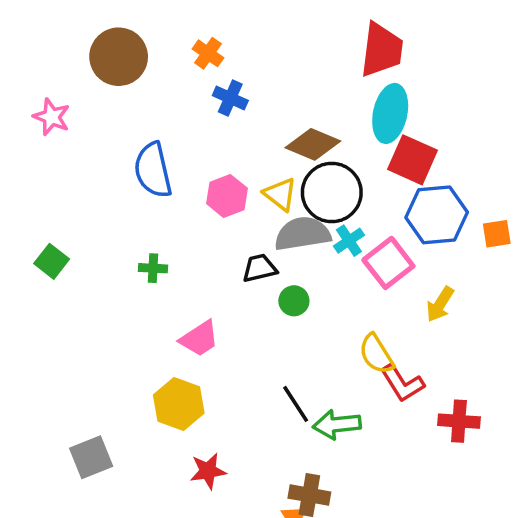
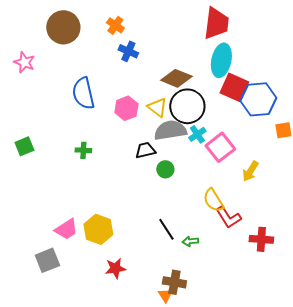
blue hexagon: (437, 215) -> (258, 99), moved
green square: (52, 261) -> (24, 146), turned 30
pink trapezoid: (199, 339) -> (66, 229), moved
green arrow: (337, 425) -> (190, 241), size x0.6

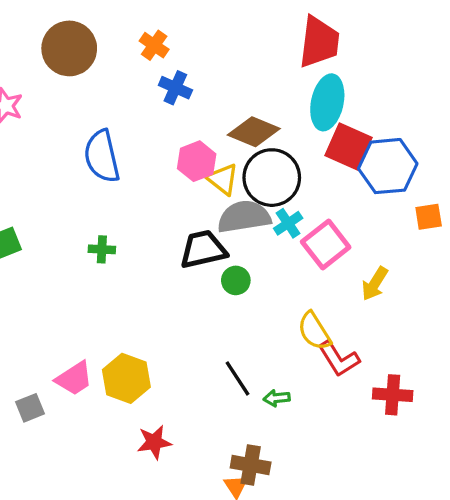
pink hexagon: (126, 108) -> (197, 161), moved
black trapezoid: (145, 150) -> (203, 249), size x1.4
gray square: (47, 260) -> (30, 408), moved, size x0.7

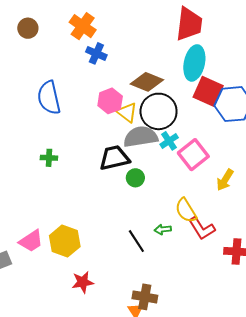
orange cross: (154, 45) -> (83, 26), size x1.4
brown circle: (69, 48) -> (28, 28), size x0.6
green arrow: (277, 398) -> (163, 229), moved

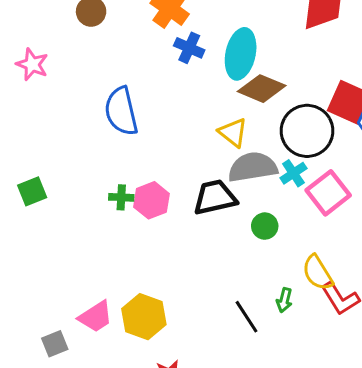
cyan ellipse: (194, 63) -> (241, 54), moved
pink hexagon: (110, 101) -> (151, 200), moved
black circle: (159, 111) -> (307, 131), moved
green circle: (135, 178) -> (265, 226), moved
green arrow: (163, 229) -> (284, 300), turned -70

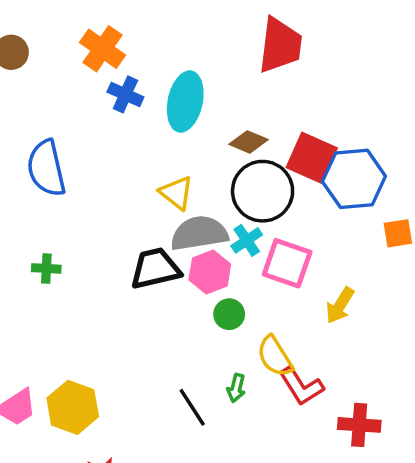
brown diamond: (262, 89) -> (248, 142), moved, size x0.7
pink square: (328, 193) -> (287, 263), turned -33
pink hexagon: (151, 200) -> (210, 272), moved
green circle: (265, 226) -> (229, 314), moved

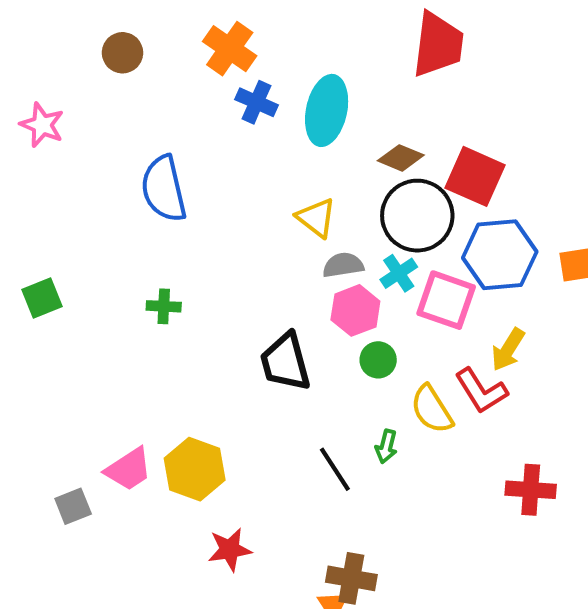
blue hexagon: (354, 179) -> (500, 255), moved
gray semicircle: (199, 233) -> (343, 265), size x0.6
black trapezoid: (155, 268) -> (285, 362), moved, turned -92
red L-shape: (301, 386) -> (481, 391), moved

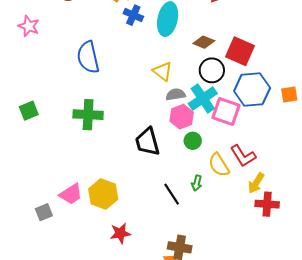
black circle: (417, 216) -> (212, 70), size x0.7
cyan cross: (399, 273) -> (203, 99), size x1.6
green cross: (164, 306) -> (88, 115), size x1.8
yellow arrow: (508, 350) -> (256, 183), moved

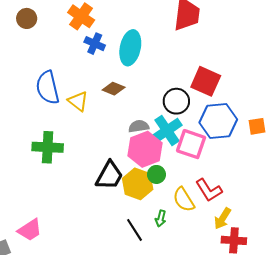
brown diamond: (204, 42) -> (114, 89), moved
yellow triangle: (163, 71) -> (78, 101), moved
pink hexagon: (182, 117) -> (145, 149), size x1.4
black trapezoid: (147, 142) -> (109, 176), turned -136
yellow hexagon: (103, 194) -> (138, 184), moved

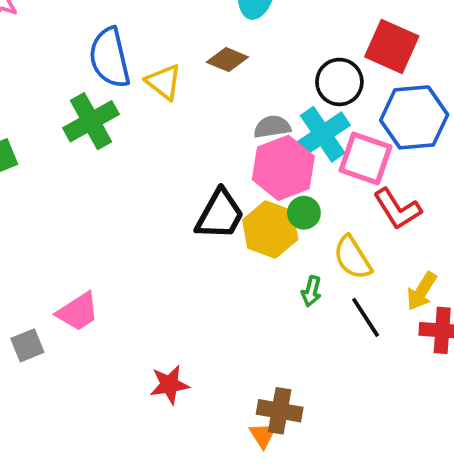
green cross: (48, 147) -> (91, 121), moved, turned -32
red L-shape: (209, 190) -> (397, 209), moved
black line: (134, 230) -> (366, 317), moved

